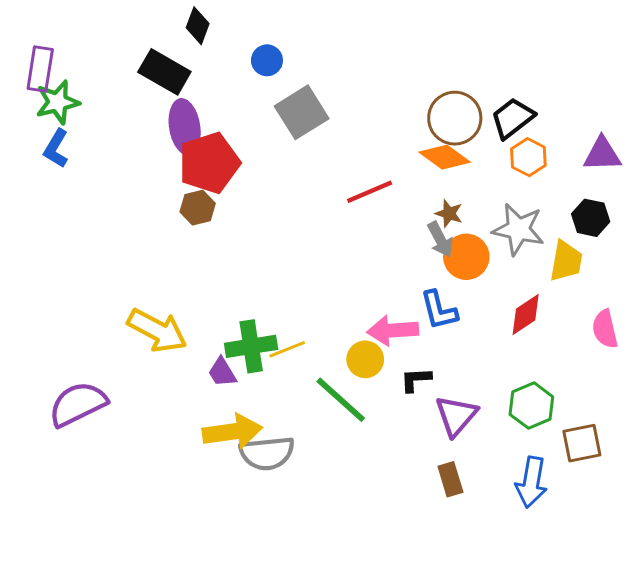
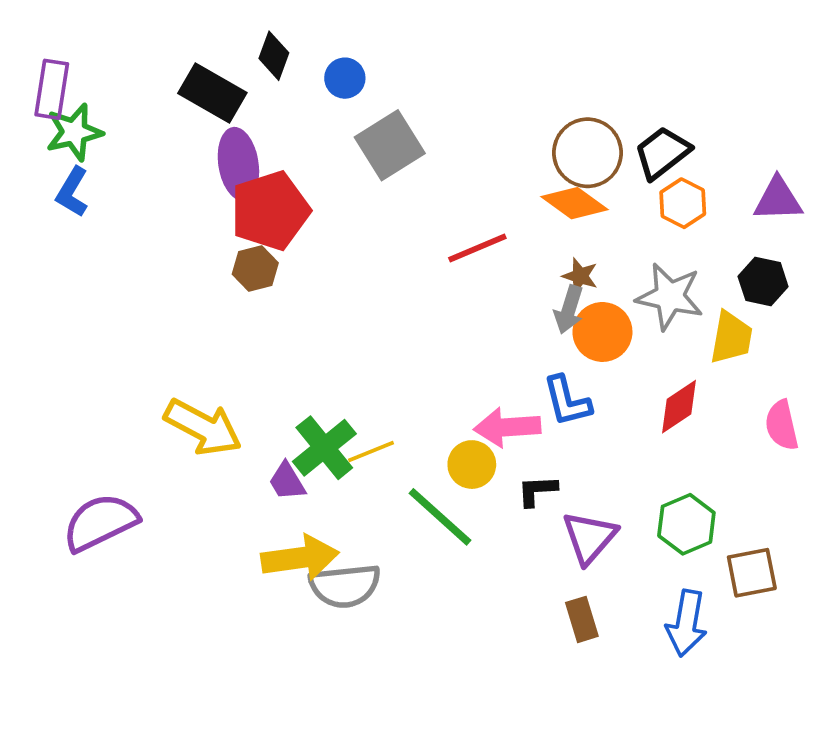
black diamond: (198, 26) -> (274, 56), moved
gray arrow: (440, 239) -> (569, 310), turned 45
green cross: (251, 346) -> (324, 448), turned -30

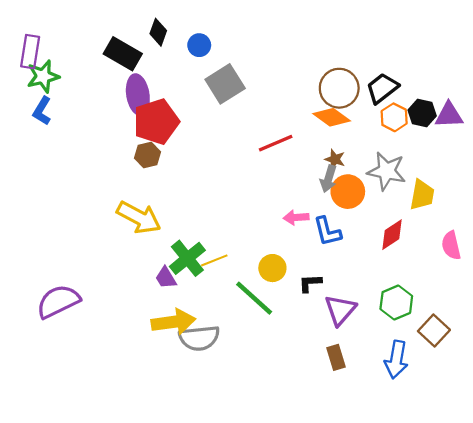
black hexagon: (763, 282) -> (422, 113), moved
yellow arrow: (203, 427) -> (139, 217), moved
pink arrow: (507, 427) -> (296, 217), moved, size x0.7
brown square: (752, 573) -> (434, 330), turned -36

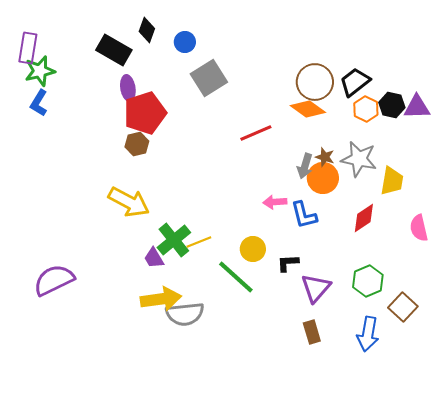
purple ellipse: (138, 95) -> (128, 88), size x0.7
brown star: (335, 159) -> (325, 157), moved

